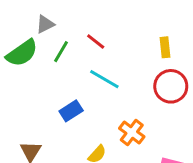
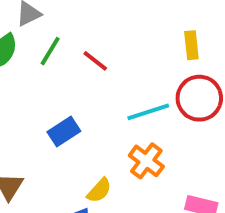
red line: (96, 42) -> (95, 61), moved
cyan line: (104, 79) -> (148, 112), moved, turned -48

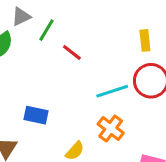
green line: (50, 51) -> (47, 30), moved
blue rectangle: (64, 132) -> (36, 115), moved, turned 45

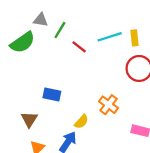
gray triangle: (21, 17) -> (41, 20), turned 35
cyan line: (112, 91) -> (110, 37), moved

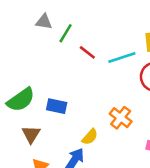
cyan line: (110, 37) -> (122, 58), moved
green semicircle: (23, 42) -> (21, 100), moved

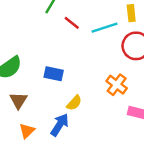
blue rectangle: (57, 106) -> (54, 74), moved
orange cross: (121, 118) -> (117, 85), moved

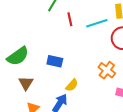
red line: (72, 23) -> (70, 19), turned 40

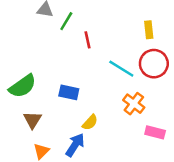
cyan line: (97, 23) -> (121, 69), moved, turned 50

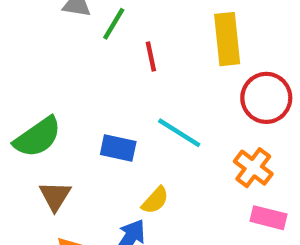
yellow rectangle: (149, 30) -> (227, 39), moved, size x1.6
cyan line: (121, 69) -> (179, 133), moved
orange cross: (134, 104) -> (253, 168), moved

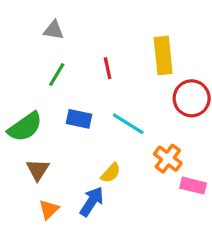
green line: (114, 24) -> (57, 75), moved
blue rectangle: (118, 148) -> (79, 119), moved
orange cross: (253, 168) -> (168, 159), moved

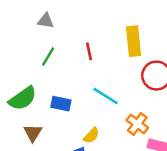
blue rectangle: (79, 119) -> (61, 104), moved

